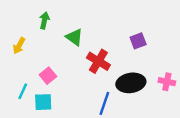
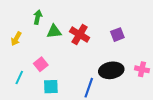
green triangle: (74, 37) -> (54, 31), moved, turned -42
red cross: (98, 61) -> (80, 35), moved
cyan square: (43, 102) -> (51, 87), moved

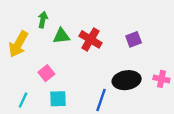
yellow arrow: (16, 39) -> (18, 44), size x1.6
cyan line: (19, 77) -> (23, 100), moved

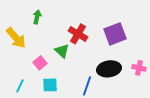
green triangle: (61, 36) -> (62, 51), moved, turned 49
purple square: (134, 39) -> (115, 34), size x1.6
yellow arrow: (18, 44) -> (16, 38), turned -70

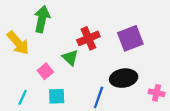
green arrow: (37, 17) -> (42, 19), size x1.6
red cross: (78, 34) -> (88, 38), turned 36
pink cross: (139, 68) -> (156, 93), moved

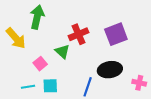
cyan line: (23, 97) -> (28, 87), moved, turned 56

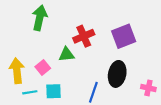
yellow arrow: (16, 38) -> (17, 71), moved, turned -145
green triangle: (62, 51) -> (66, 55), turned -49
black ellipse: (110, 70) -> (117, 74), turned -70

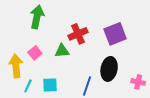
pink square: (43, 67) -> (35, 53), moved
cyan line: (30, 92) -> (28, 86), turned -56

